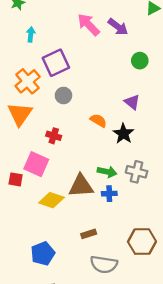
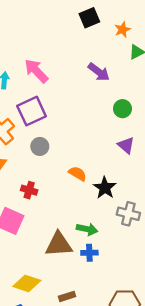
pink arrow: (89, 25) -> (36, 71), moved
purple triangle: (132, 102) -> (126, 145), moved
gray cross: (137, 172) -> (128, 214), moved
yellow diamond: (51, 200) -> (27, 283), moved

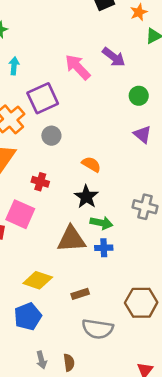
pink arrow: (36, 71) -> (78, 67), moved
black star: (105, 188) -> (86, 197), moved

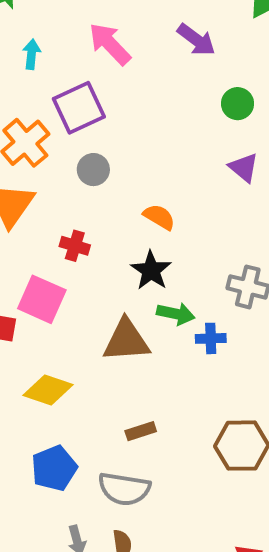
pink arrow: (78, 67) -> (110, 44), moved
blue cross: (104, 248) -> (211, 338), moved
yellow diamond: (38, 280) -> (48, 390), moved
gray semicircle: (98, 329) -> (124, 489), moved

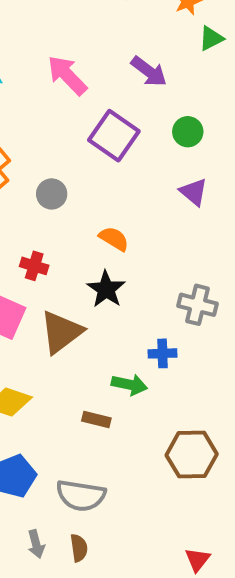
purple square: (79, 108) -> (114, 136), moved, turned -30
green arrow: (176, 314) -> (129, 385), moved
brown triangle: (126, 341) -> (61, 332), moved, turned -33
brown rectangle: (141, 431) -> (96, 420), moved, turned 32

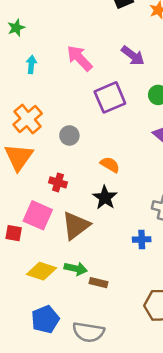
purple square: (114, 136) -> (110, 97), turned 32
green arrow: (129, 385) -> (76, 269), moved

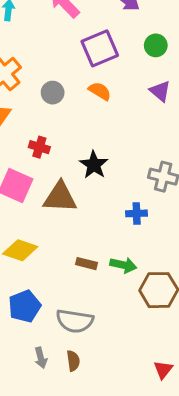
orange semicircle: (110, 165) -> (100, 91), moved
brown triangle: (76, 226) -> (60, 197), turned 40
green arrow: (76, 269) -> (123, 265), moved

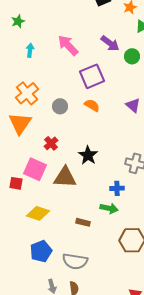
green circle: (156, 45) -> (132, 56), moved
red cross: (39, 147) -> (51, 143), turned 32
green arrow: (123, 265) -> (109, 208), moved

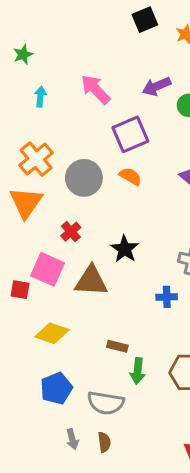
purple arrow: (110, 43) -> (156, 86), turned 120
gray circle: (60, 106) -> (84, 178), size x1.6
green arrow: (109, 208) -> (138, 371), moved, turned 84

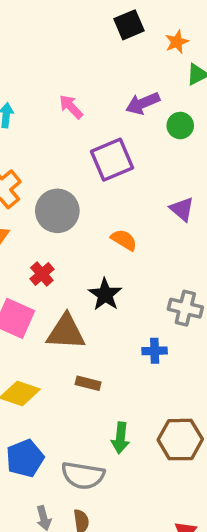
pink arrow: (96, 89) -> (71, 107), size x0.7
orange semicircle: (130, 176) -> (124, 240), moved
brown rectangle: (117, 346) -> (88, 383), moved

